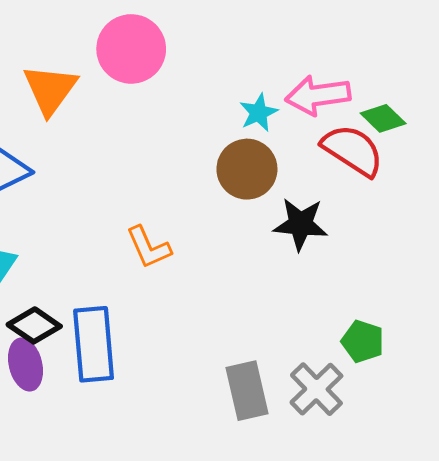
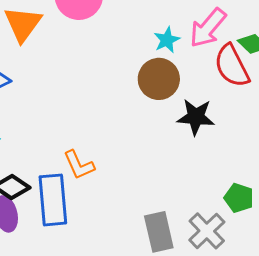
pink arrow: (318, 95) -> (208, 28), turned -42
red semicircle: (353, 150) -> (232, 66), turned -150
orange L-shape: (149, 247) -> (79, 165), moved

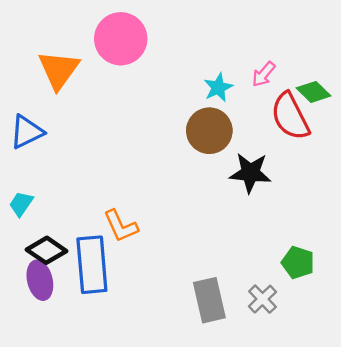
pink arrow: (208, 28) -> (264, 74), size x0.6
gray cross: (207, 231) -> (262, 299), size x0.7

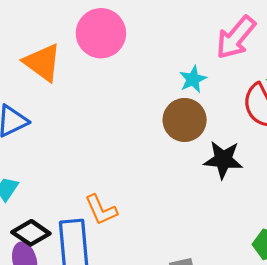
orange triangle: (59, 70) -> (42, 62), turned -30
pink arrow: (264, 74) -> (236, 37), moved, size x1.8

